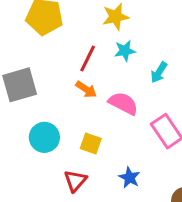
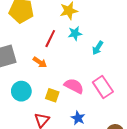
orange arrow: (86, 89) -> (40, 62), moved
pink semicircle: (123, 103) -> (74, 86), moved

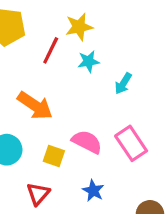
red line: (50, 39) -> (51, 50), moved
orange arrow: (40, 62) -> (35, 106), size x1.6

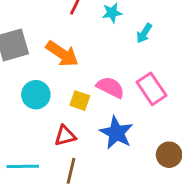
blue star: (93, 191) -> (116, 133), size x1.6
red triangle: (38, 194) -> (65, 136), turned 35

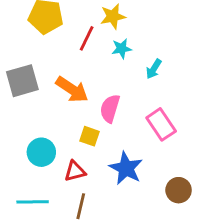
pink semicircle: (111, 87) -> (110, 108), moved, turned -100
cyan circle: (36, 95) -> (41, 152), moved

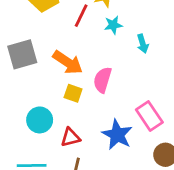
cyan arrow: (154, 69) -> (143, 44), turned -48
pink rectangle: (161, 124) -> (149, 116), moved
yellow square: (89, 136) -> (73, 93), moved

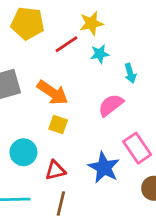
red line: (81, 16) -> (66, 44), turned 30
pink semicircle: (103, 80) -> (111, 105), moved, turned 35

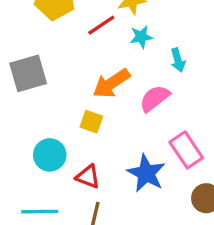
orange arrow: (53, 93) -> (111, 83), moved, turned 112
red triangle: (55, 170) -> (88, 177), turned 35

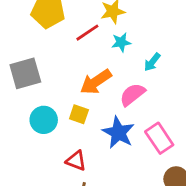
cyan arrow: (178, 60) -> (152, 62), turned 54
cyan circle: (50, 155) -> (44, 120), moved
blue star: (146, 173) -> (118, 133), moved

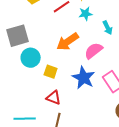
cyan arrow: (152, 62) -> (108, 28), turned -64
yellow square: (79, 114) -> (51, 72), moved
cyan circle: (44, 120) -> (31, 58), moved

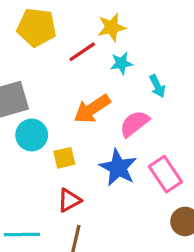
yellow square: (51, 72) -> (64, 158), turned -32
red triangle: (54, 98) -> (69, 200), turned -49

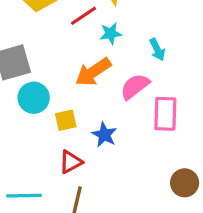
cyan star: (121, 63) -> (111, 33), moved
blue star: (118, 168) -> (104, 135), moved, size x0.7
pink rectangle: (165, 174) -> (165, 114), moved, turned 36

